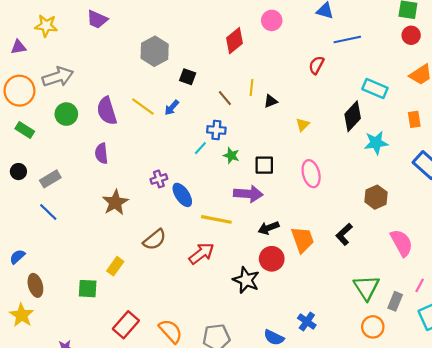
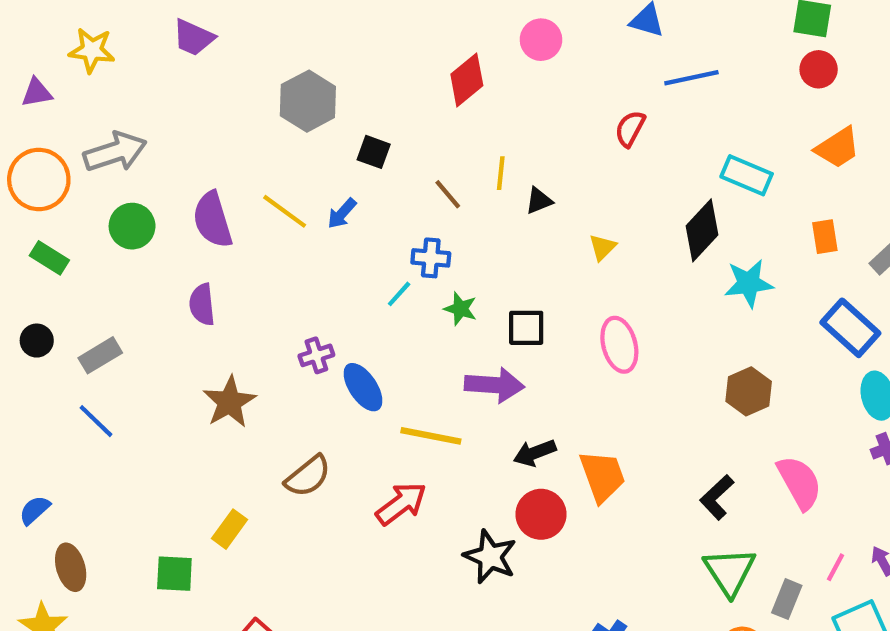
black L-shape: (344, 234) -> (717, 497), moved

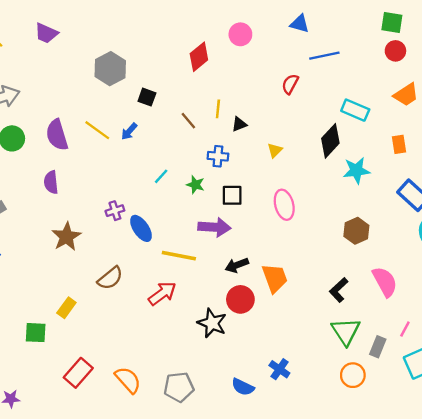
blue cross: (431, 258) -> (218, 156), moved

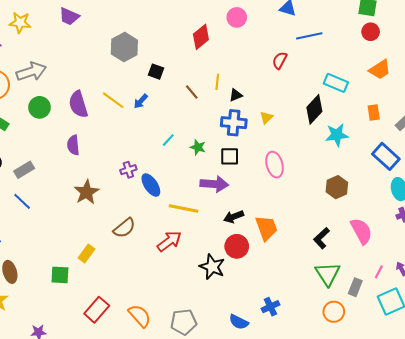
blue cross: (218, 156) -> (234, 123), moved, size x1.4
blue cross: (279, 369) -> (270, 307), turned 30

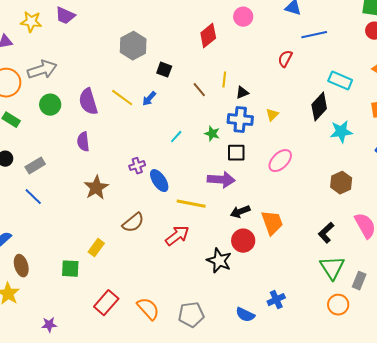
purple trapezoid: (69, 16) -> (65, 16), moved
green star: (198, 147) -> (212, 134), moved
pink ellipse: (275, 165) -> (280, 161), turned 60

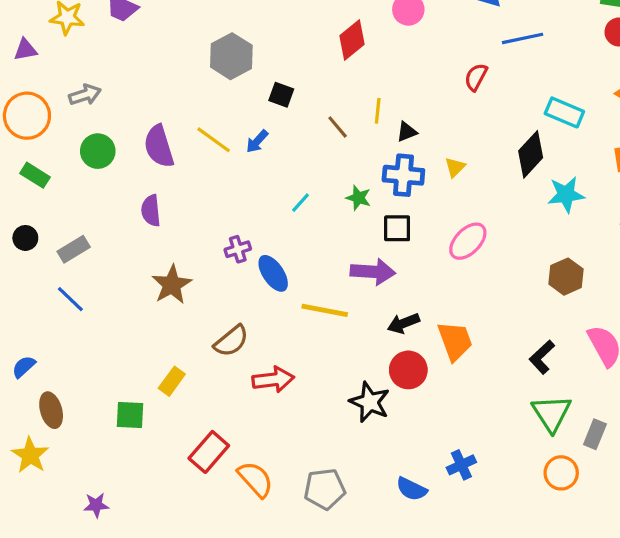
gray arrow: (42, 70) -> (85, 95), size x0.7
red arrow: (177, 236) -> (273, 380), moved, turned 30
red rectangle: (106, 303) -> (209, 452), moved

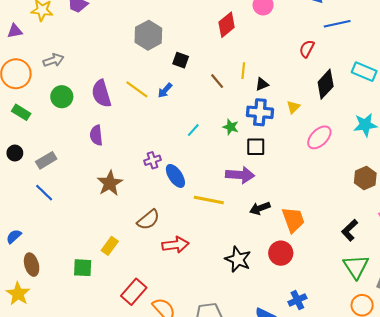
black diamond: (531, 154) -> (326, 84), moved
pink ellipse: (468, 241) -> (319, 137), moved
red circle: (408, 370) -> (281, 253), moved

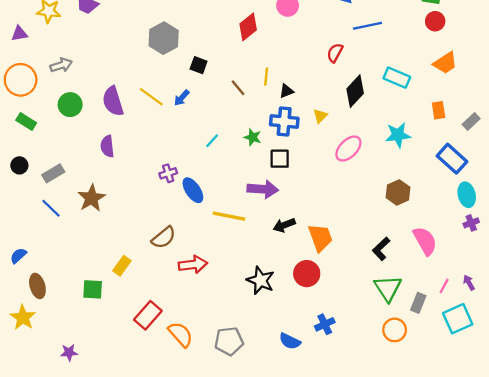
brown star: (110, 183) -> (92, 198), moved

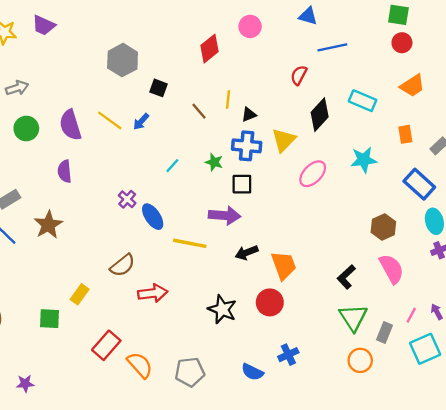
yellow triangle: (320, 116) -> (284, 140), size x1.6
purple cross: (168, 173) -> (127, 199), turned -30
brown hexagon: (398, 192) -> (383, 227), moved

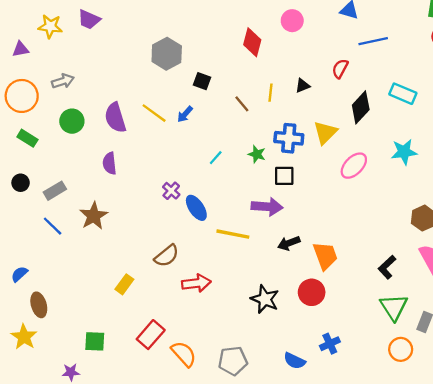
red diamond: (209, 49) -> (252, 42), turned -36
black triangle: (249, 115) -> (302, 86), moved
green square: (49, 319) -> (95, 341), moved

